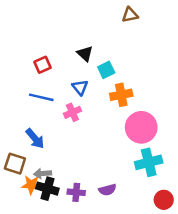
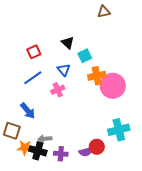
blue line: (41, 97) -> (33, 78), turned -48
pink circle: (141, 127) -> (113, 86), moved
gray arrow: (42, 174) -> (45, 139), moved
red circle: (164, 200) -> (97, 147), moved

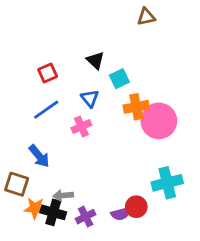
purple cross: (61, 154) -> (86, 217), turned -32

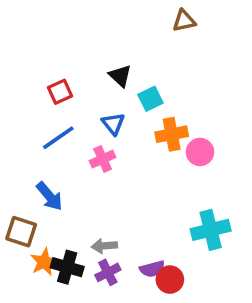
pink circle: (159, 121) -> (200, 152), size x0.6
gray arrow: (63, 195) -> (104, 246), moved
red circle: (136, 207) -> (170, 280), moved
orange star: (35, 208) -> (44, 262), turned -30

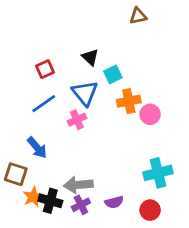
blue triangle: (113, 124) -> (85, 93), size x1.5
gray arrow: (104, 246) -> (78, 185), size x1.5
red circle: (170, 280) -> (150, 210), moved

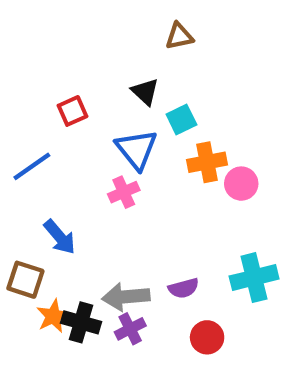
brown triangle: (138, 16) -> (179, 36), moved
blue line: (44, 104) -> (32, 166), moved
purple semicircle: (114, 202) -> (184, 288), moved
red circle: (150, 210) -> (207, 337), moved

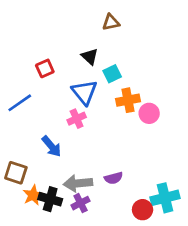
blue arrow: (60, 237) -> (51, 146), moved
cyan cross: (254, 278) -> (165, 198), moved
red circle: (207, 337) -> (143, 210), moved

